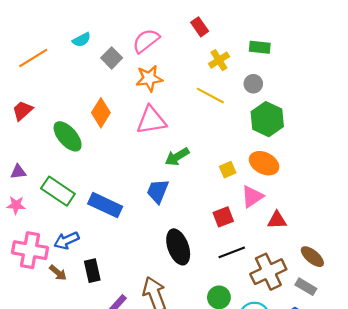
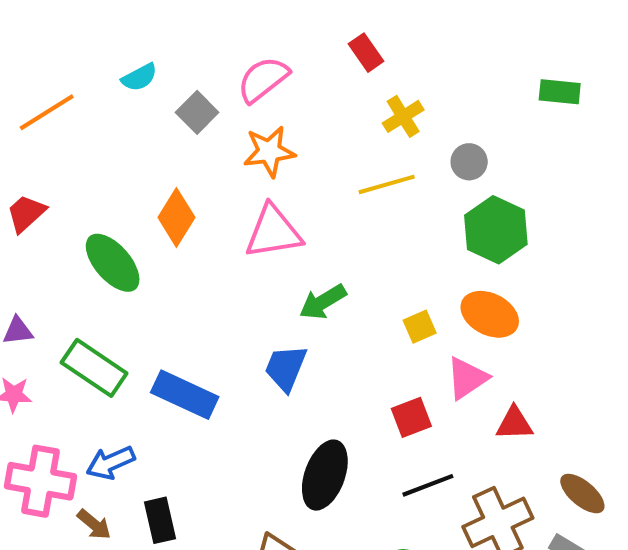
green rectangle: (260, 47) -> (560, 92), moved
yellow line: (210, 96) -> (387, 184), turned -44
black ellipse: (178, 247) -> (325, 475), turned 40

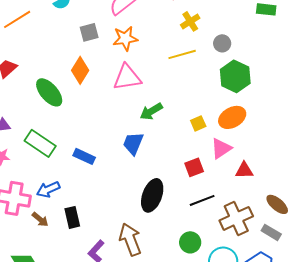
gray square: (197, 112) -> (89, 32), moved, turned 30
orange ellipse: (490, 314) -> (232, 117), turned -56
blue rectangle: (185, 395) -> (84, 156), size x0.7

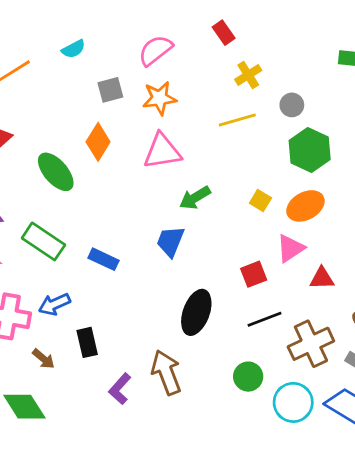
yellow square: (198, 123) -> (260, 200), moved, turned -35
brown arrow: (40, 219) -> (43, 359), moved

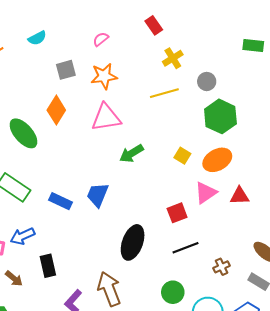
pink semicircle: (155, 50) -> (101, 39), size x0.6
blue trapezoid: (170, 241) -> (98, 195), moved
red triangle: (322, 278) -> (240, 196), moved
brown cross: (311, 344) -> (222, 267), size x0.5

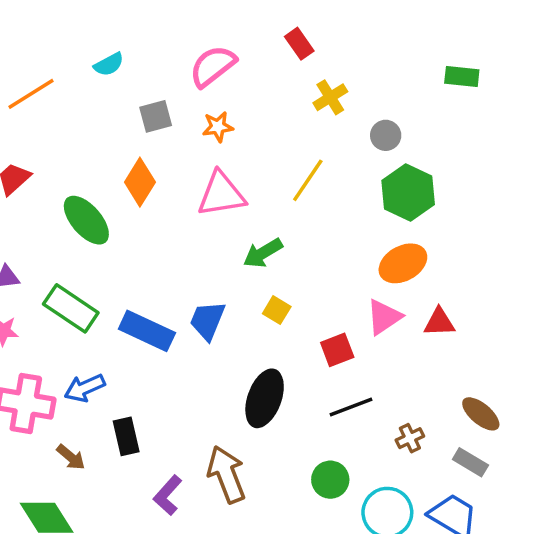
pink semicircle: (101, 39) -> (213, 66), size x1.8
orange star: (104, 76) -> (218, 127), size x0.7
yellow line: (164, 93) -> (308, 180), moved, turned -40
yellow square: (182, 156) -> (277, 310), moved
blue rectangle: (61, 201) -> (147, 331), size x1.4

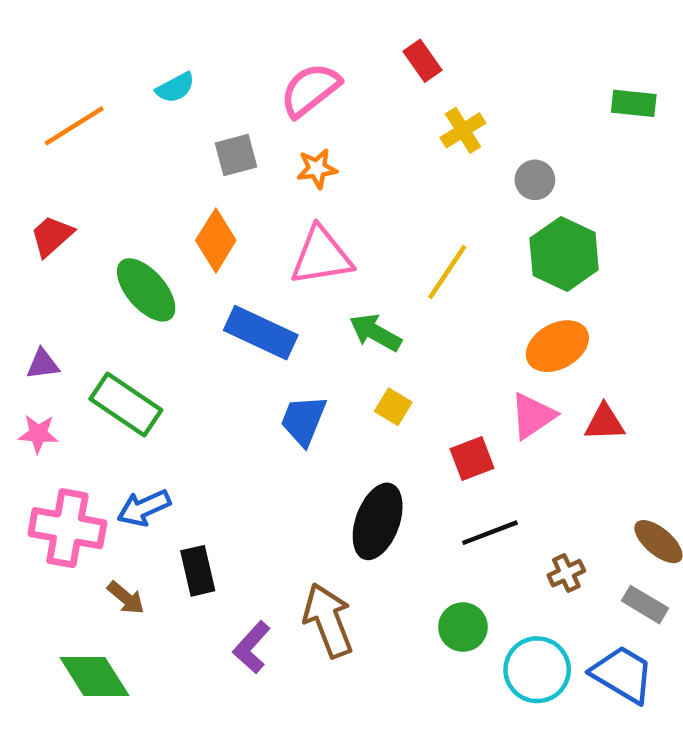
yellow line: (308, 180) -> (447, 272), moved
green arrow: (263, 253) -> (375, 333), turned 60
blue rectangle: (147, 331) -> (261, 333), moved

